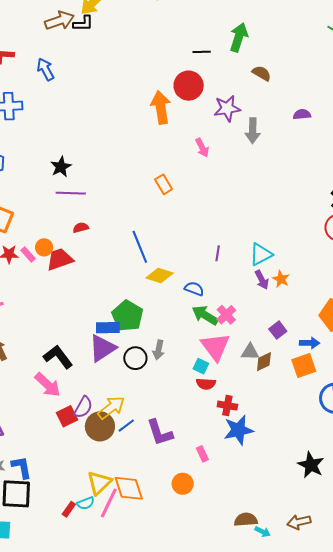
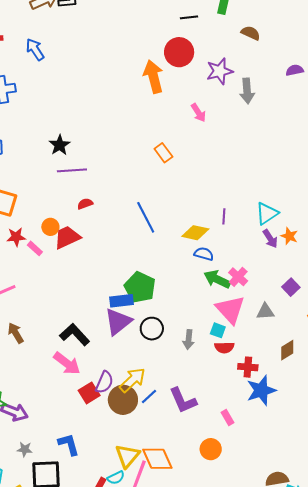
pink rectangle: (28, 255) -> (35, 248), moved
yellow diamond: (160, 275) -> (195, 233), moved
gray arrow: (159, 350) -> (189, 340), moved
brown diamond: (264, 362) -> (287, 350), moved
blue L-shape: (21, 467) -> (69, 444), moved

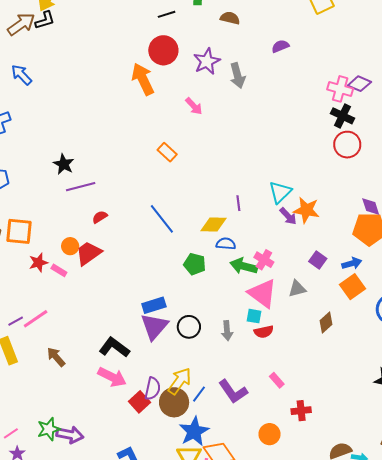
orange star: (289, 236) -> (306, 210), size x1.5
green pentagon: (140, 287) -> (195, 264), moved, size x0.7
red cross: (248, 367) -> (301, 411), moved
blue star: (261, 390) -> (194, 431), moved
pink rectangle: (228, 418) -> (277, 380), moved

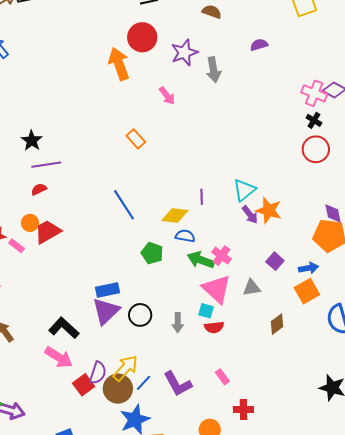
black cross: (343, 116) -> (314, 120), size x0.7
red semicircle: (100, 217) -> (39, 189), moved

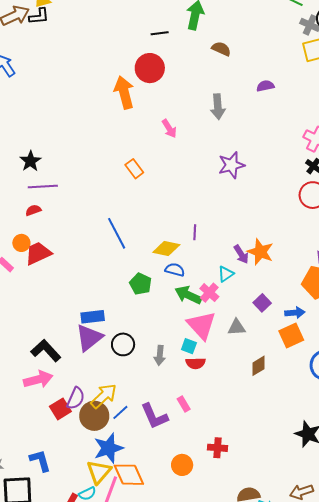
purple star: (184, 53) -> (231, 165), moved
cyan triangle: (244, 190) -> (226, 274), moved, size x0.7
pink arrow: (59, 357) -> (38, 379), turned -52
pink rectangle: (222, 377) -> (184, 404), moved

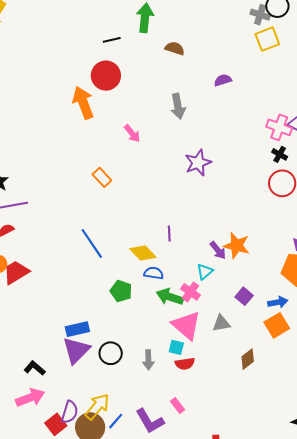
yellow diamond: (166, 248) -> (143, 253), turned 40
black L-shape: (46, 351) -> (35, 368), size x0.7

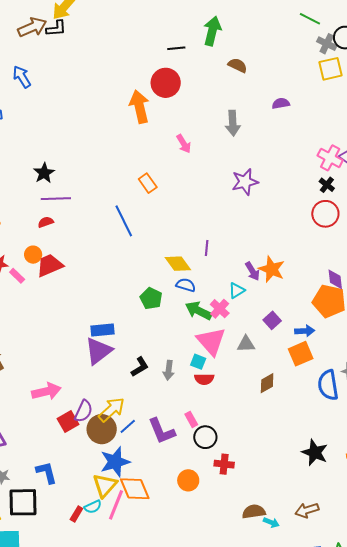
blue line: (92, 243) -> (124, 221), moved
black circle: (111, 353) -> (205, 437), moved
black L-shape: (35, 368) -> (140, 367), moved, turned 100

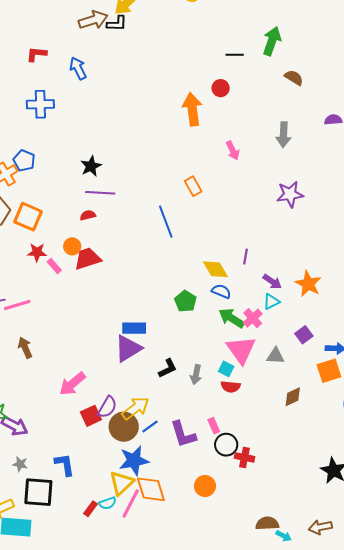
red circle: (166, 83) -> (221, 88), size x0.6
purple arrow: (253, 271) -> (272, 282), moved, turned -30
pink arrow: (46, 391) -> (72, 384), turned 148
red cross: (224, 464) -> (245, 457), moved

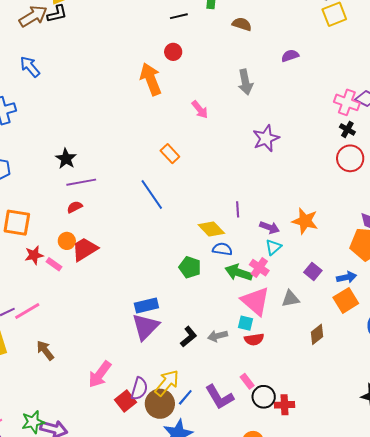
gray arrow: (196, 375) -> (218, 336), turned 78

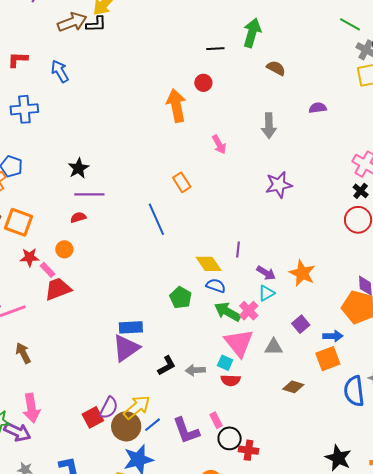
red trapezoid: (85, 249) -> (58, 289), moved
brown diamond: (317, 334) -> (293, 387), turned 45
pink arrow: (100, 374) -> (31, 408), moved, turned -56

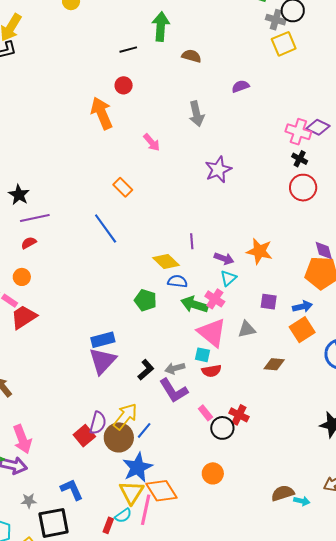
purple square: (301, 324) -> (269, 302), turned -30
purple L-shape: (186, 431) -> (174, 391), moved
red cross: (249, 450) -> (239, 415), moved, turned 30

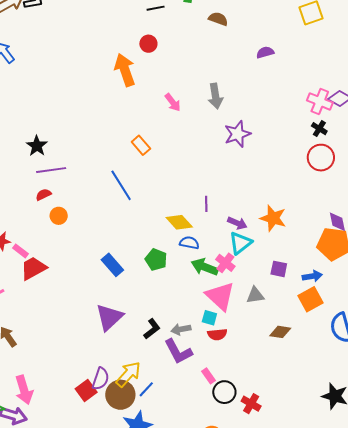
gray arrow: (196, 114) -> (215, 96), moved
orange circle: (22, 277) -> (59, 216), moved
cyan triangle: (228, 278) -> (240, 243), size x1.4
blue rectangle: (103, 340) -> (112, 265), moved, turned 60
red cross: (239, 415) -> (251, 404), moved

